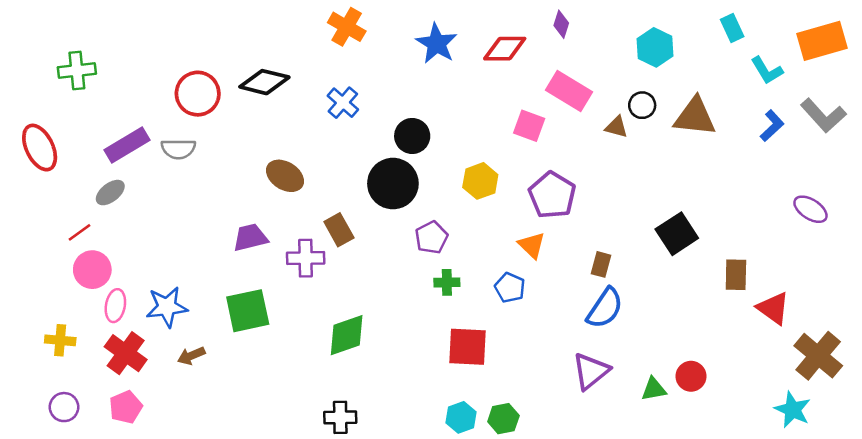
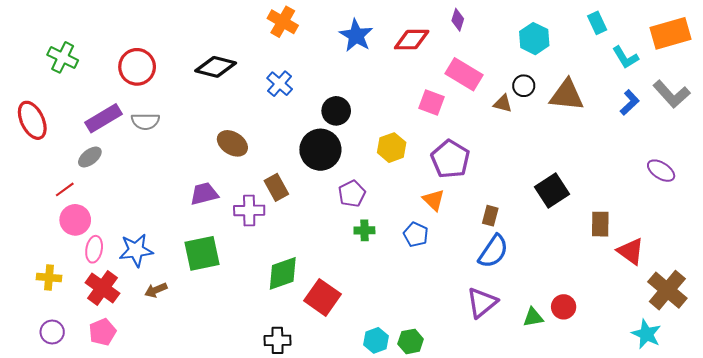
green cross: (77, 70) -> (63, 57), turned 32
red circle: (198, 94) -> (137, 67), moved
red square: (467, 347) -> (323, 297), moved, turned 32

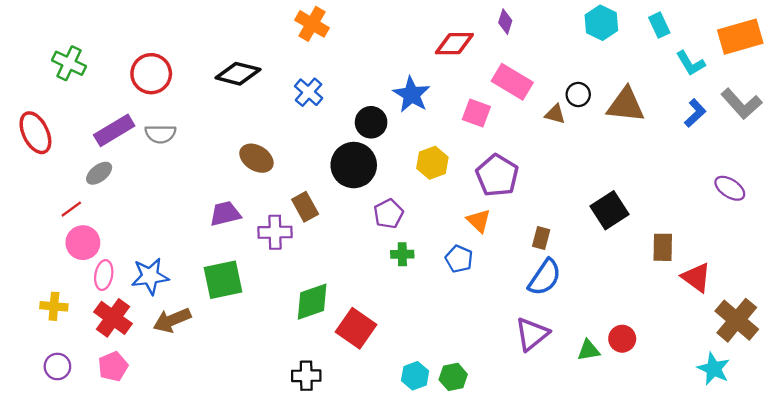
blue star: (356, 35) -> (412, 95), moved
cyan hexagon: (534, 39) -> (601, 23), moved
brown arrow: (156, 290) -> (172, 320), size x1.5

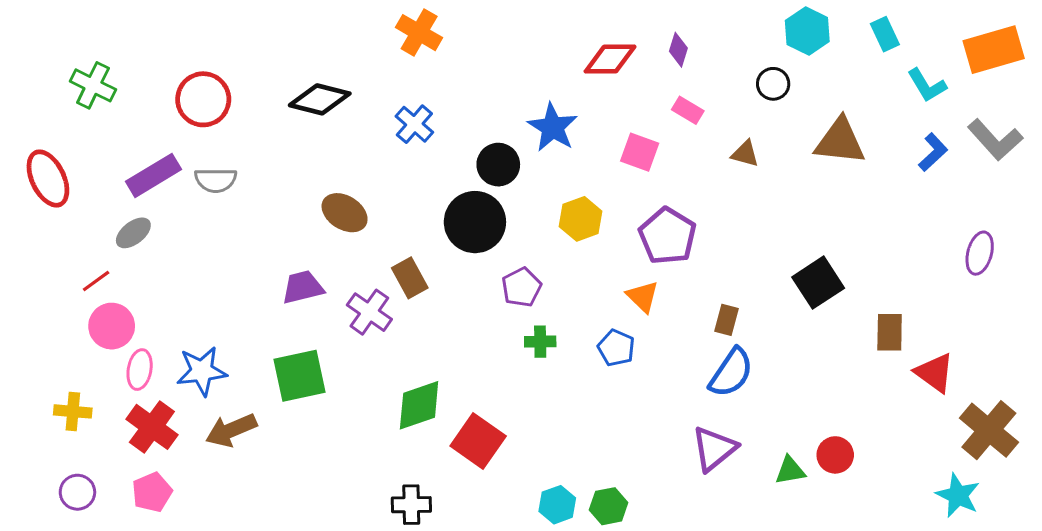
purple diamond: (505, 22) -> (678, 50), moved
pink rectangle: (512, 82) -> (688, 110), size x0.6
black circle: (578, 95) -> (773, 84), moved
purple ellipse: (730, 188) -> (980, 253), turned 72
purple cross: (275, 232) -> (369, 312), turned 36

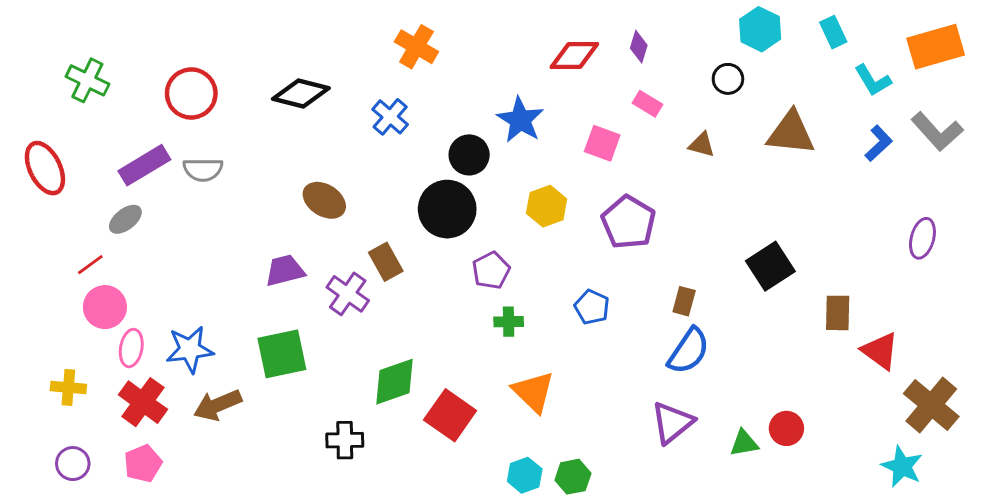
orange cross: (419, 33) -> (416, 47), moved
orange triangle: (643, 297) -> (533, 392), moved, size x1.4
blue pentagon: (616, 348) -> (592, 307), moved
black cross: (411, 505) -> (345, 440), moved

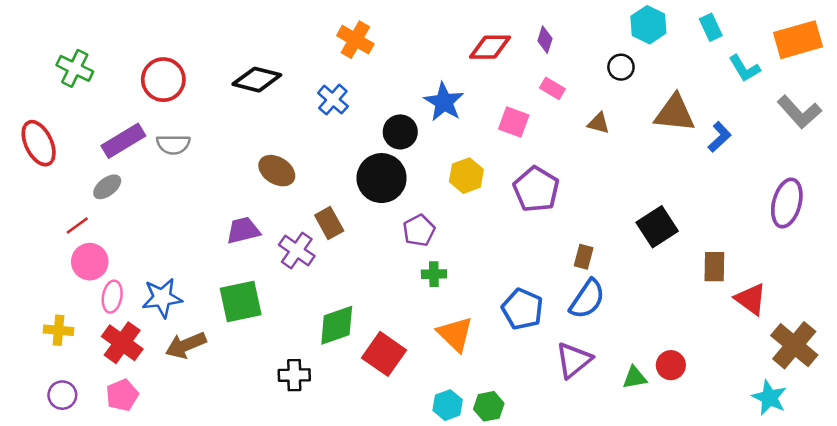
blue L-shape: (879, 143) -> (719, 137), moved
purple ellipse: (922, 238) -> (787, 203), size x1.4
blue pentagon: (592, 307) -> (522, 309), moved, size x1.4

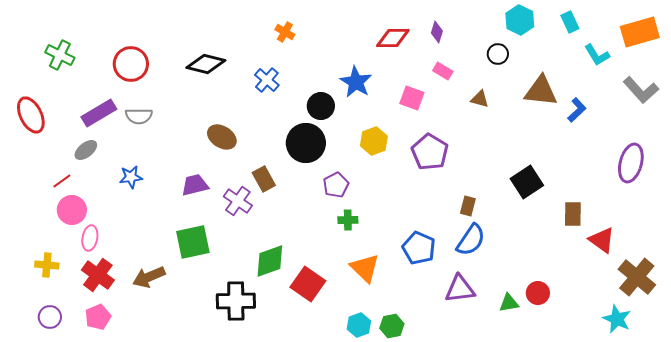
orange cross: (355, 40) -> (285, 32), size x0.7
blue star: (162, 298) -> (131, 177), moved, size x0.7
purple triangle: (574, 360) -> (460, 289), turned 32
black cross: (294, 375) -> (236, 301), size x1.5

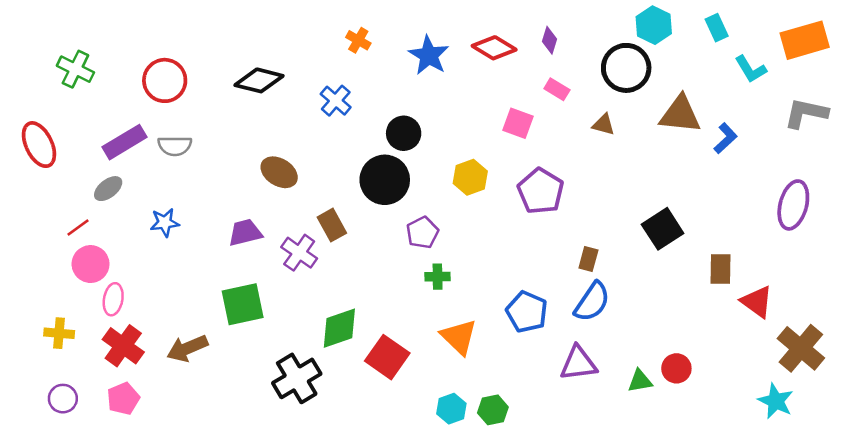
red diamond: (393, 38) -> (494, 48), turned 32
black circle: (498, 54) -> (626, 68), size x1.8
blue star: (356, 82) -> (429, 55), moved
gray L-shape: (641, 90) -> (806, 113), turned 144
black cross: (236, 301) -> (297, 378), turned -30

